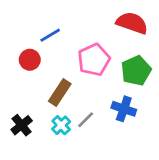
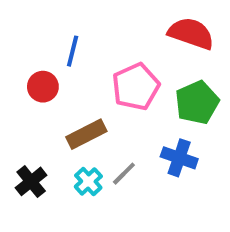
blue line: (50, 35) -> (73, 51), turned -45
brown rectangle: (60, 92) -> (86, 134), turned 30

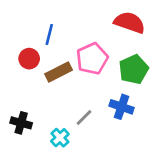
brown rectangle: (86, 134) -> (59, 72), moved
black cross: (31, 181) -> (21, 123), turned -35
cyan cross: (88, 181) -> (60, 138), moved

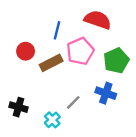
red semicircle: (130, 22) -> (98, 20), moved
blue line: (49, 35) -> (57, 30), moved

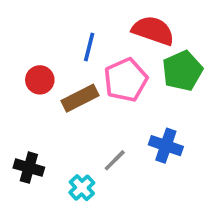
green pentagon: (116, 61) -> (182, 71), moved

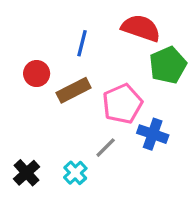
pink pentagon: (126, 80) -> (122, 104), moved
black cross: (29, 168) -> (26, 173), moved, turned 32

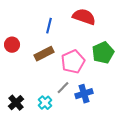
green pentagon: (168, 65) -> (103, 53), moved
red circle: (37, 74) -> (12, 45), moved
blue cross: (153, 134) -> (84, 94), moved, turned -36

